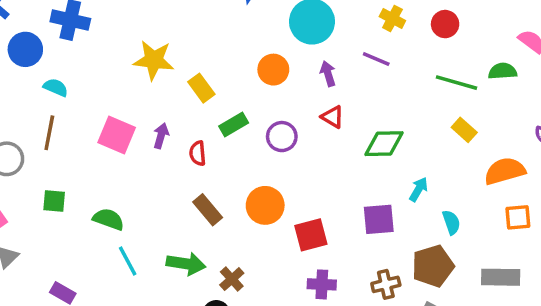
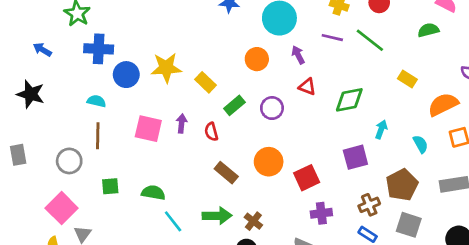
blue circle: (25, 49) -> (126, 75), moved
green line: (456, 83) -> (370, 40), moved, turned 32
cyan semicircle: (451, 222) -> (421, 144), moved

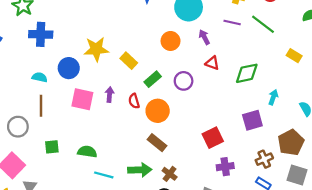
blue circle: (126, 75) -> (69, 68), moved
orange circle: (269, 162) -> (158, 111), moved
brown rectangle: (226, 173) -> (157, 143), moved
cyan line: (173, 221) -> (104, 175), turned -36

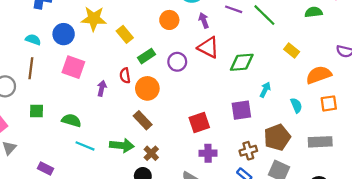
red triangle: (212, 63) -> (208, 47), size x1.5
purple arrow: (110, 95) -> (102, 88), moved

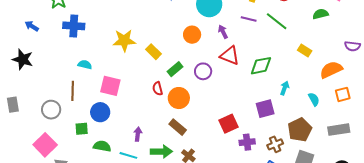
blue circle: (64, 34) -> (100, 112), moved
cyan semicircle: (33, 40) -> (85, 65), moved
purple arrow: (102, 88) -> (138, 134), moved
green semicircle: (71, 120) -> (102, 146), moved
purple cross: (208, 153) -> (247, 142), moved

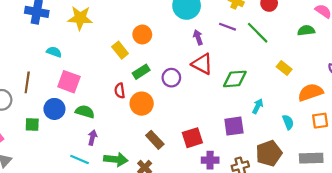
orange circle: (192, 35) -> (142, 34), moved
yellow star: (124, 41) -> (80, 18), moved
cyan semicircle: (85, 65) -> (54, 52), moved
brown rectangle: (178, 127) -> (155, 140), moved
green semicircle: (102, 146) -> (85, 112), moved

